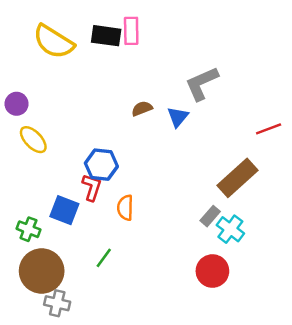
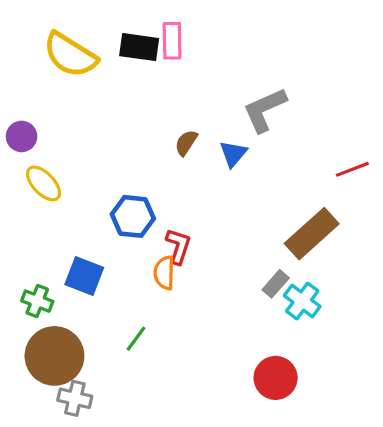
brown semicircle: (142, 109) -> (186, 143), turned -36
red L-shape: (92, 187) -> (178, 246), moved
red circle: (212, 271) -> (276, 378), moved

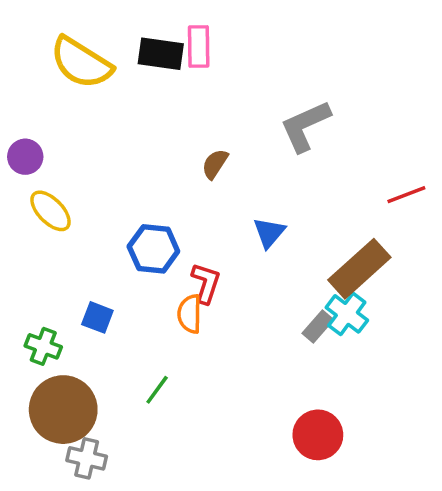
blue triangle: (233, 154) -> (269, 233), moved
blue square: (84, 276) -> (97, 317), size x0.7
cyan cross: (302, 301) -> (347, 314), moved

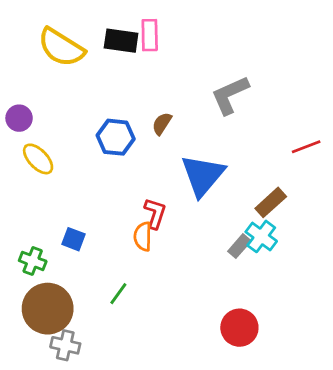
blue triangle: (269, 233) -> (203, 175), size x1.8
blue hexagon: (153, 249) -> (116, 137), moved
brown rectangle: (359, 269) -> (271, 202), size x0.7

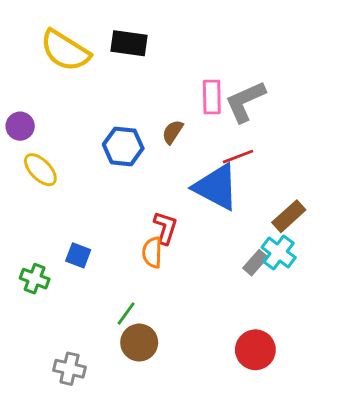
pink rectangle: (150, 35) -> (212, 97), moved
red line: (306, 147) -> (238, 157), moved
blue triangle: (203, 175) -> (216, 187), turned -42
brown circle: (48, 309) -> (139, 343), moved, size x0.7

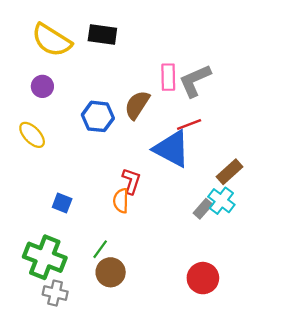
purple circle: (20, 126) -> (42, 86), moved
brown semicircle: (173, 132) -> (137, 105), size x1.5
green cross: (35, 279) -> (45, 257), moved, size x1.8

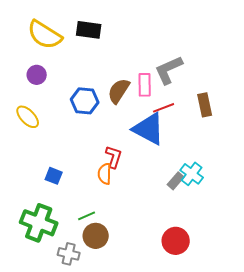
pink rectangle: (168, 77) -> (145, 85), moved
brown rectangle: (229, 172) -> (205, 105), moved, turned -60
green line: (100, 249) -> (87, 216), turned 30
gray cross: (55, 293) -> (69, 254), moved

